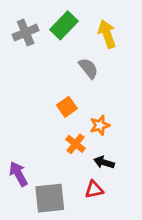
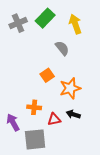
orange star: (100, 125) -> (70, 88), size x1.5
orange cross: (75, 144) -> (34, 107), moved, turned -32
red triangle: (94, 190) -> (54, 119), moved

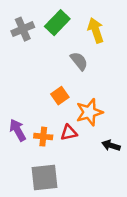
black arrow: (73, 114) -> (111, 145), moved
red triangle: (54, 119) -> (69, 133), moved
purple arrow: (13, 122) -> (18, 130), moved

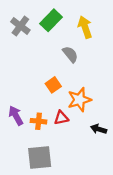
gray cross: (23, 29) -> (20, 26), turned -30

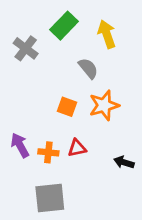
gray cross: (20, 26) -> (26, 48), moved
orange square: (53, 85) -> (67, 107), turned -35
orange star: (79, 100) -> (104, 105), moved

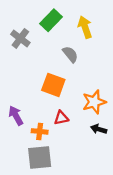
orange star: (104, 105) -> (94, 102), moved
orange square: (67, 107) -> (53, 85), size x1.5
orange cross: (48, 152) -> (40, 131), moved

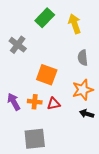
gray cross: (20, 38) -> (18, 45), moved
gray semicircle: (70, 54) -> (83, 58), moved, turned -147
orange cross: (40, 131) -> (35, 102), moved

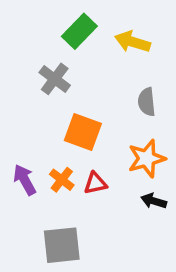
yellow arrow: (75, 24) -> (132, 42), turned -54
gray cross: (18, 45) -> (55, 79), moved
orange cross: (35, 102) -> (62, 180), turned 32

